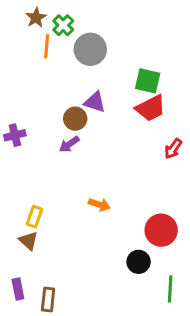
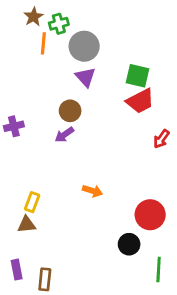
green cross: (63, 25) -> (59, 24), turned 30
purple triangle: (95, 102) -> (86, 77), moved, turned 30
brown triangle: (28, 241) -> (27, 225), turned -48

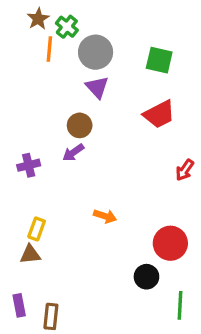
green cross: (59, 24) -> (67, 27), turned -36
green square: (137, 76) -> (159, 60), moved
purple cross: (14, 126) -> (29, 165), moved
red arrow: (161, 139) -> (185, 170), moved

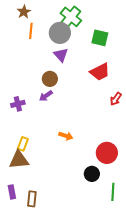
green cross: (67, 27) -> (71, 17), moved, size x1.5
red arrow: (185, 170) -> (116, 99), moved
brown triangle: (30, 254) -> (19, 160), size x1.5

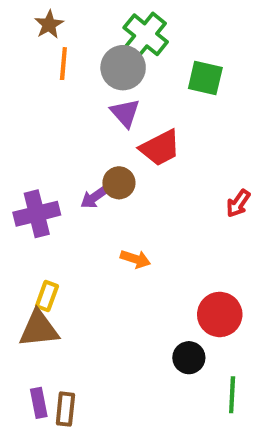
red trapezoid: (100, 72) -> (160, 148), moved
brown circle: (50, 79) -> (119, 183), moved
purple cross: (18, 104) -> (37, 214), size x1.5
orange arrow: (66, 136) -> (135, 259), moved
purple rectangle: (12, 192) -> (39, 403), moved

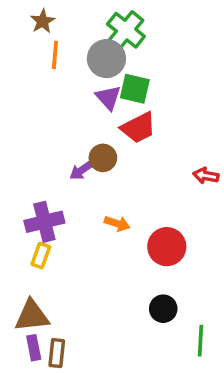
green square: (205, 78) -> (135, 89), moved
red arrow: (238, 203) -> (206, 176), turned 65
purple cross: (37, 214) -> (44, 222), moved
red circle: (220, 314) -> (167, 247), moved
brown triangle: (39, 329) -> (32, 316), moved

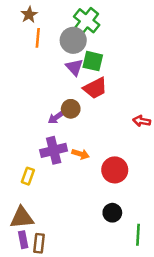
purple cross: (44, 222) -> (54, 150), moved

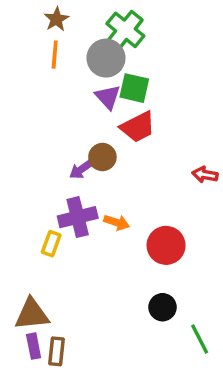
brown star: (29, 15) -> (56, 19), moved
yellow rectangle: (28, 176) -> (51, 244), moved
green line: (138, 235) -> (200, 339), turned -30

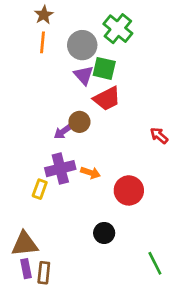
green cross: (125, 30) -> (118, 29), moved
red arrow: (205, 175) -> (159, 136), turned 30
black circle: (163, 307) -> (104, 233), moved

